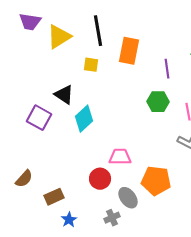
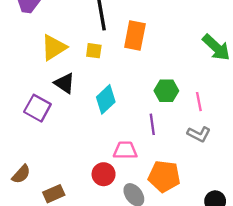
yellow triangle: (59, 37) -> (54, 47), moved
purple line: (167, 69) -> (152, 124), moved
cyan diamond: (84, 119) -> (106, 99), moved

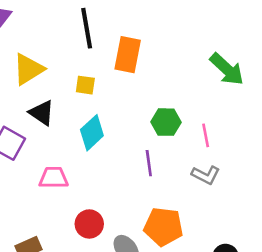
yellow square: (94, 51) -> (85, 85), moved
pink trapezoid: (125, 150) -> (54, 178), moved

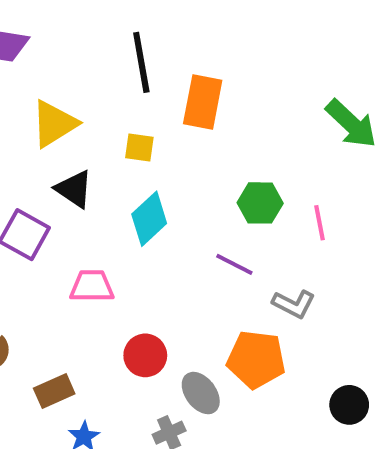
purple line: (149, 163) -> (234, 264), turned -55
gray L-shape: (206, 175) -> (294, 304), moved

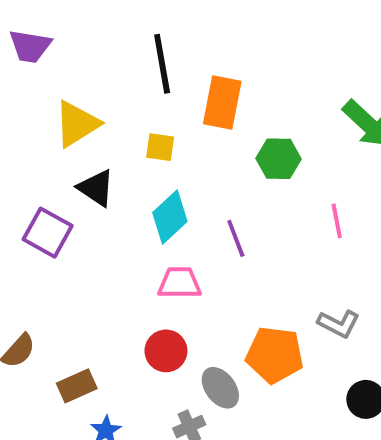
green hexagon: (260, 203) -> (279, 159), moved
purple line: (234, 264) -> (236, 238), moved, turned 42
pink trapezoid: (92, 286) -> (180, 283), moved
gray L-shape: (294, 304) -> (339, 324), moved

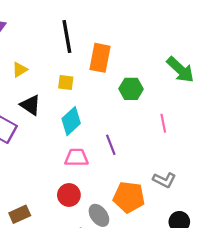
yellow triangle: (77, 124) -> (20, 70), size x0.6
purple line: (236, 238) -> (111, 145), moved

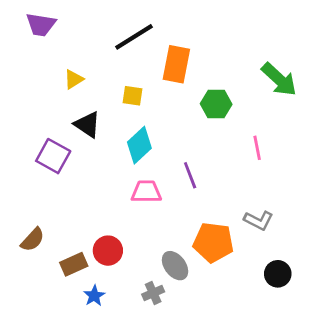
black line: (67, 36) -> (134, 37), turned 68
red circle: (69, 195) -> (108, 251), moved

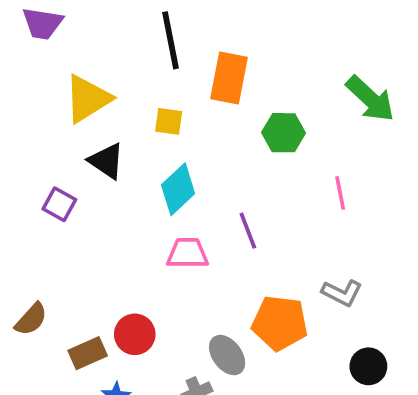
black line: (134, 37) -> (171, 40), turned -69
yellow triangle: (74, 79) -> (88, 99), size x1.8
purple square: (53, 156) -> (59, 204), size x0.7

